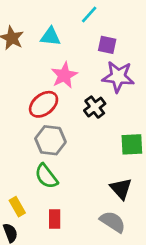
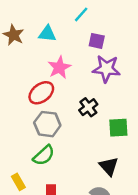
black cross: (95, 107) -> (88, 107), moved
green semicircle: (46, 176) -> (44, 155), turned -95

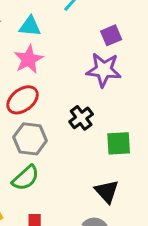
purple square: (97, 41) -> (111, 35), moved, turned -35
pink star: (59, 67) -> (29, 59), moved

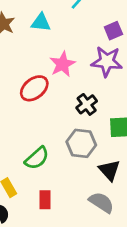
pink star: (29, 59) -> (62, 64), moved
gray hexagon: (30, 139) -> (81, 143), moved

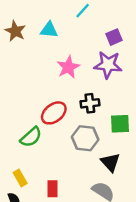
red ellipse: (34, 88) -> (54, 113), moved
black cross: (87, 104) -> (90, 103), turned 30
green semicircle: (37, 158) -> (31, 137), moved

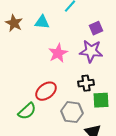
black cross: (90, 103) -> (86, 83), moved

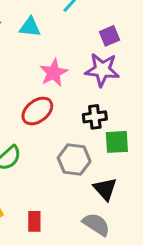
red ellipse: (46, 91) -> (37, 111), moved

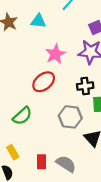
gray semicircle: (96, 224) -> (66, 164), moved

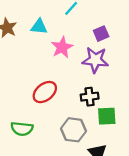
pink star: (55, 54) -> (62, 47), moved
green semicircle: (22, 116) -> (22, 129), turned 48

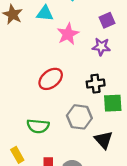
purple star: (95, 60) -> (101, 47), size x0.7
green semicircle: (22, 129) -> (38, 126), moved

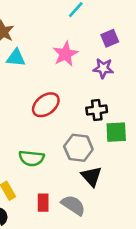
cyan triangle: (45, 13) -> (16, 58), moved
black triangle: (104, 140) -> (91, 176), moved

